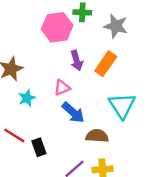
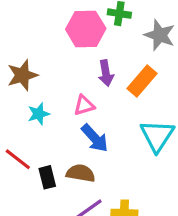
brown semicircle: (97, 136) -> (81, 173), moved

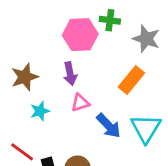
purple arrow: (106, 73) -> (70, 74), moved
blue arrow: (95, 138) -> (109, 126), moved

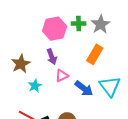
green cross: (110, 20) -> (79, 23), moved
gray star: (146, 39) -> (101, 24), turned 30

